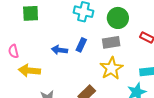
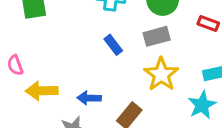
blue rectangle: (81, 45) -> (113, 45), turned -56
blue arrow: (59, 50) -> (89, 98), moved

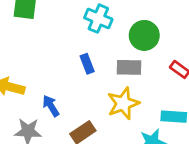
blue arrow: (89, 98) -> (51, 106), turned 40

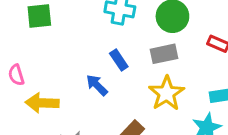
blue arrow: (51, 106) -> (97, 85), moved

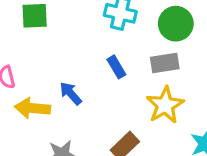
blue arrow: (97, 85) -> (71, 93), moved

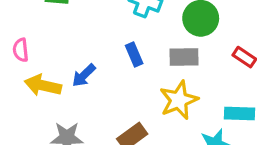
blue arrow: (71, 93) -> (84, 75), turned -100

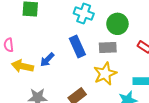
blue rectangle: (134, 55) -> (77, 47), size x1.5

